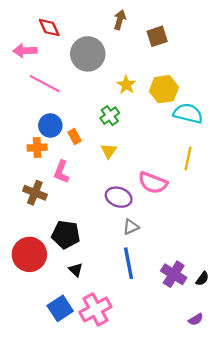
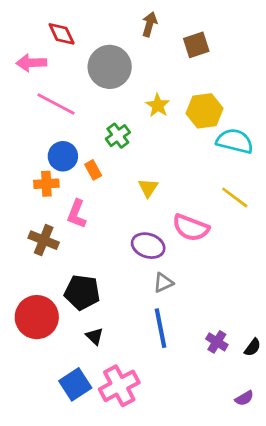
green cross: (110, 116) -> (118, 136), moved
yellow triangle: (109, 151) -> (148, 188), moved
yellow line: (188, 159) -> (235, 197), turned -65
purple cross: (174, 274) -> (217, 342), size x0.7

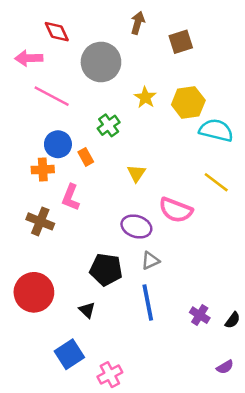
black pentagon: (82, 292) -> (106, 270), moved
pink cross: (119, 386) -> (110, 375), moved, size x0.7

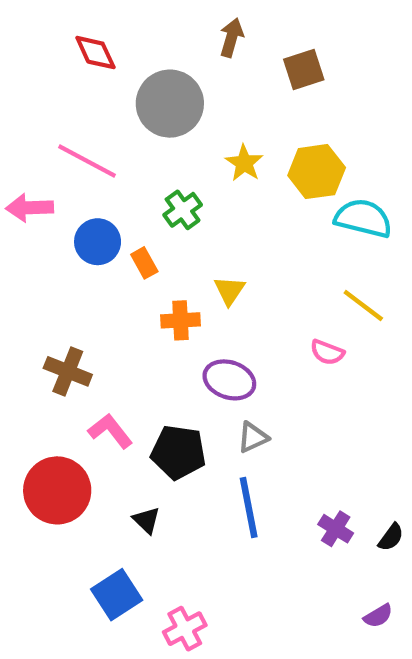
pink arrow: (29, 58) -> (30, 208), moved
orange cross: (43, 170) -> (180, 320), moved
pink L-shape: (71, 197) -> (110, 431), moved, turned 120
pink semicircle: (176, 210) -> (327, 352), moved, size x0.6

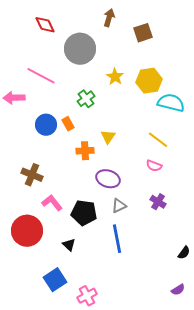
blue circle: (98, 242) -> (46, 125), moved
yellow line: (363, 305) -> (158, 140), moved
purple cross: (336, 529) -> (158, 202), moved

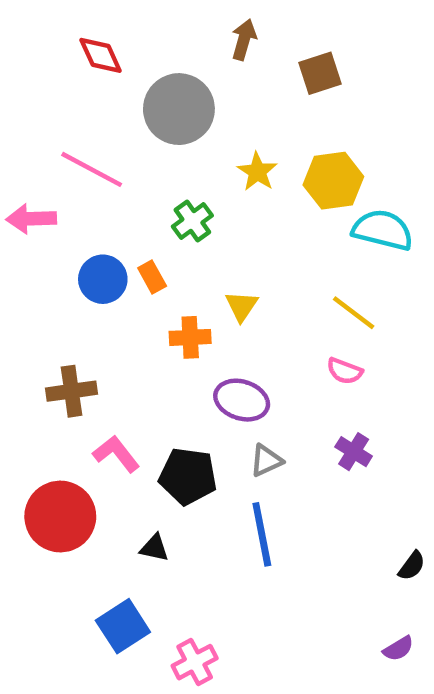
brown cross: (32, 175) -> (71, 391), turned -30
black triangle: (69, 245) -> (154, 548), turned -32

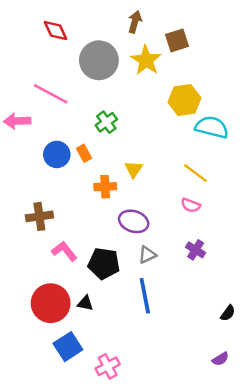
yellow star: (257, 172) -> (146, 60), moved, size x1.4
red circle: (60, 517) -> (51, 303), moved

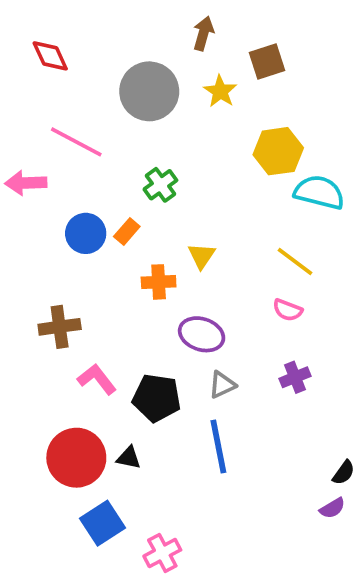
red diamond: (56, 31) -> (50, 56), moved
yellow star: (146, 60) -> (220, 91), size x0.7
orange rectangle: (84, 153) -> (127, 232), turned 70
purple cross: (196, 250) -> (295, 377), turned 36
purple semicircle: (220, 359) -> (332, 508), moved

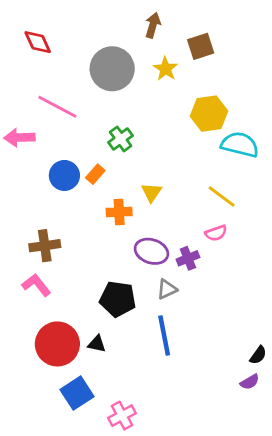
pink semicircle: (288, 310) -> (216, 233), turned -40
purple cross: (295, 377) -> (188, 258), moved
pink L-shape: (97, 379) -> (36, 285), moved

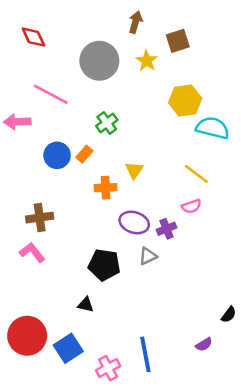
blue line: (164, 336) -> (145, 354), moved
red circle: (57, 344) -> (27, 336), moved
purple semicircle: (250, 382) -> (204, 344), moved

